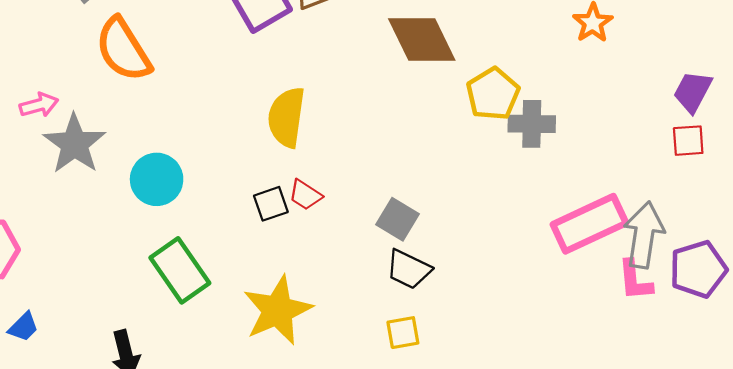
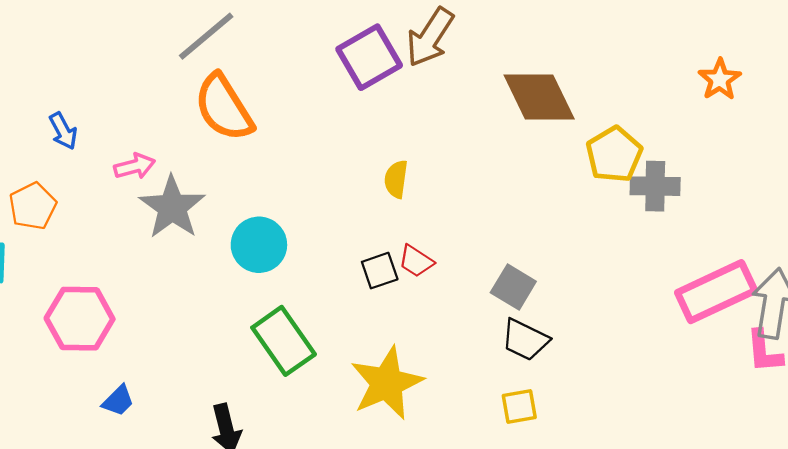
yellow semicircle: (286, 117) -> (396, 179), size x0.6

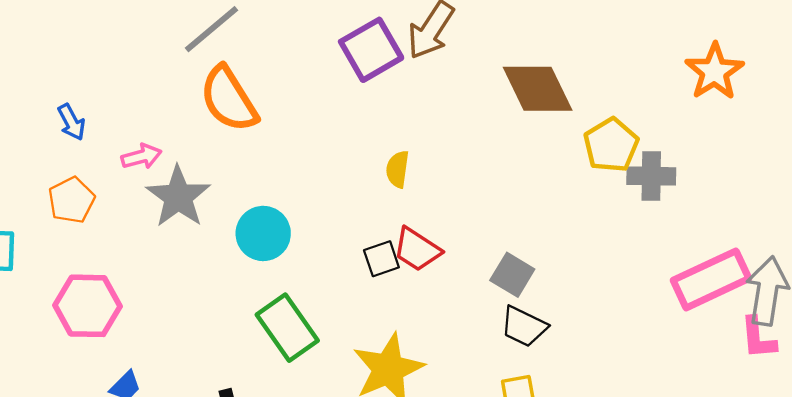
orange star: (720, 79) -> (714, 72), size x1.4
orange pentagon: (33, 206) -> (71, 200), moved
red trapezoid: (416, 261) -> (417, 250), size x1.4

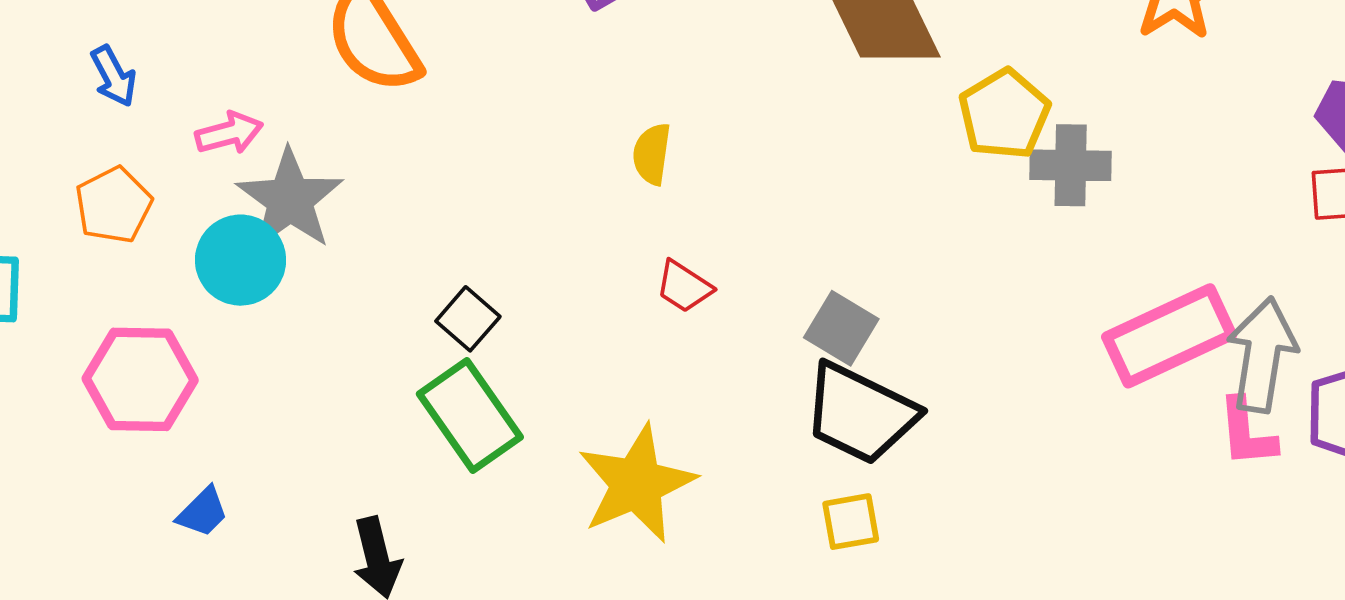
cyan circle: (263, 233) -> (241, 260), moved
red trapezoid: (417, 250) -> (684, 287), size x0.7
black square: (381, 259) -> (468, 319), moved, turned -30
black trapezoid: (524, 326) -> (860, 414), size x1.5

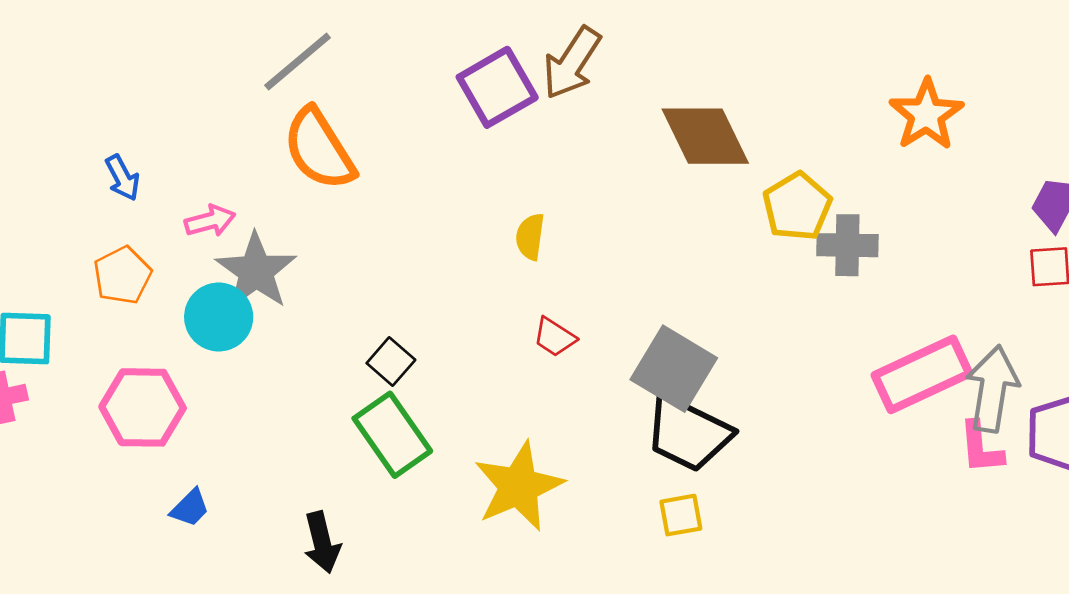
gray square: (841, 328) -> (674, 369), size x1.5

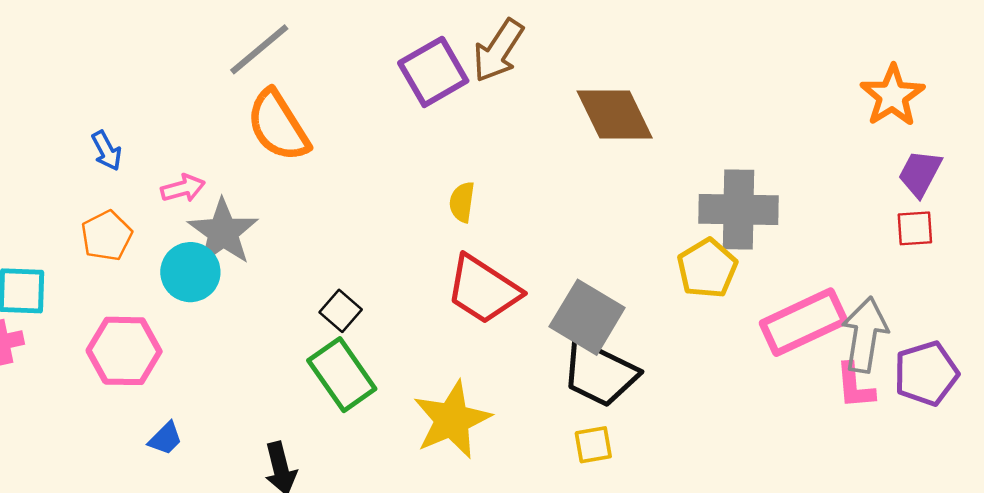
orange star: (926, 115) -> (892, 96), moved
yellow pentagon: (797, 206) -> (707, 268), moved
gray cross: (847, 245) -> (738, 210), size x1.5
red trapezoid: (555, 337) -> (483, 290), size x2.0

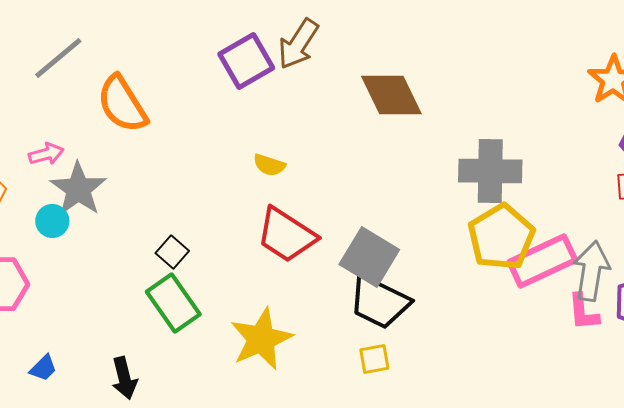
gray line: (259, 49) -> (58, 58), moved
yellow semicircle: (462, 202) -> (269, 165), turned -80
yellow pentagon: (707, 268) -> (501, 237), moved, size x1.4
cyan circle: (190, 272) -> (52, 221), size x0.7
blue trapezoid: (165, 439) -> (43, 368), moved

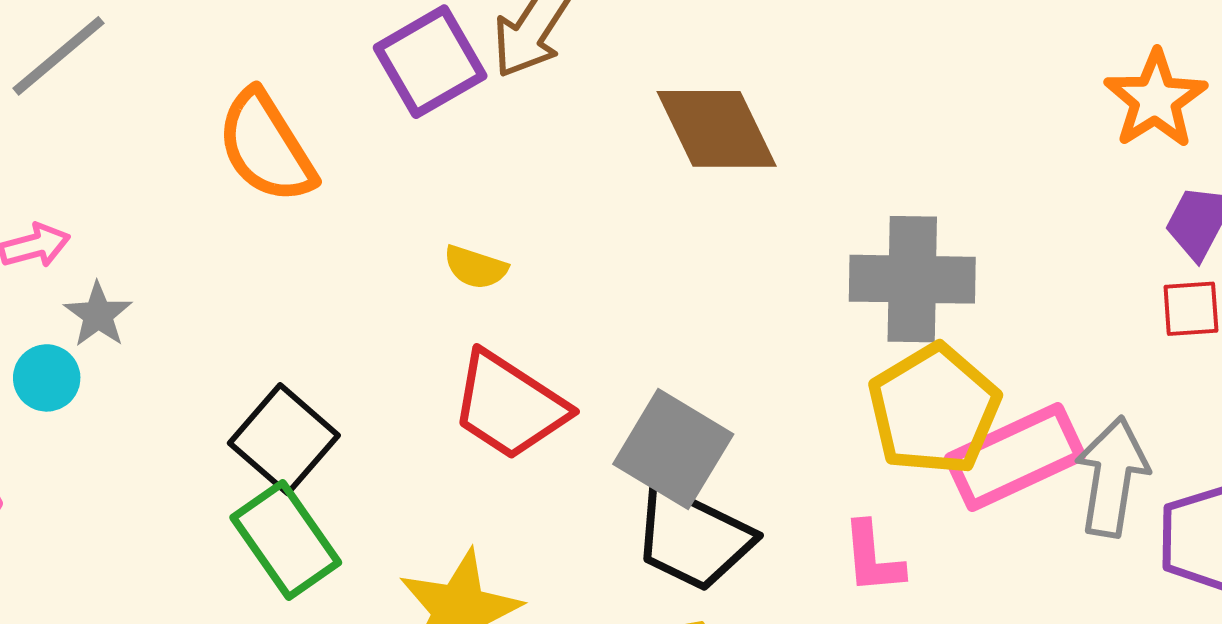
orange semicircle: (122, 104) -> (266, 147), moved
gray star: (78, 189) -> (98, 315), size x0.6
black square: (172, 252) -> (284, 439), size x1.6
pink L-shape: (583, 312) -> (873, 558), moved

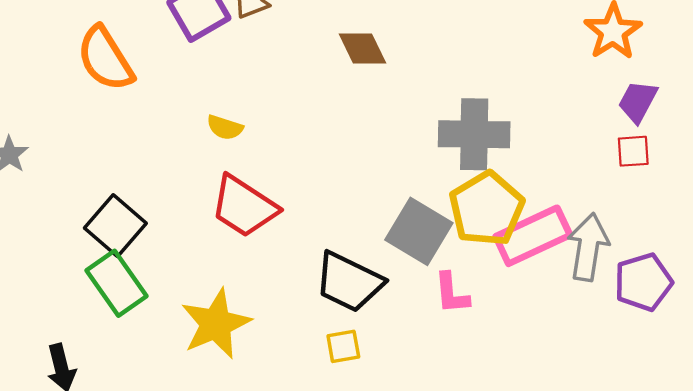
brown diamond: (717, 129) -> (362, 49), size x0.7
gray square: (673, 449) -> (419, 231), moved

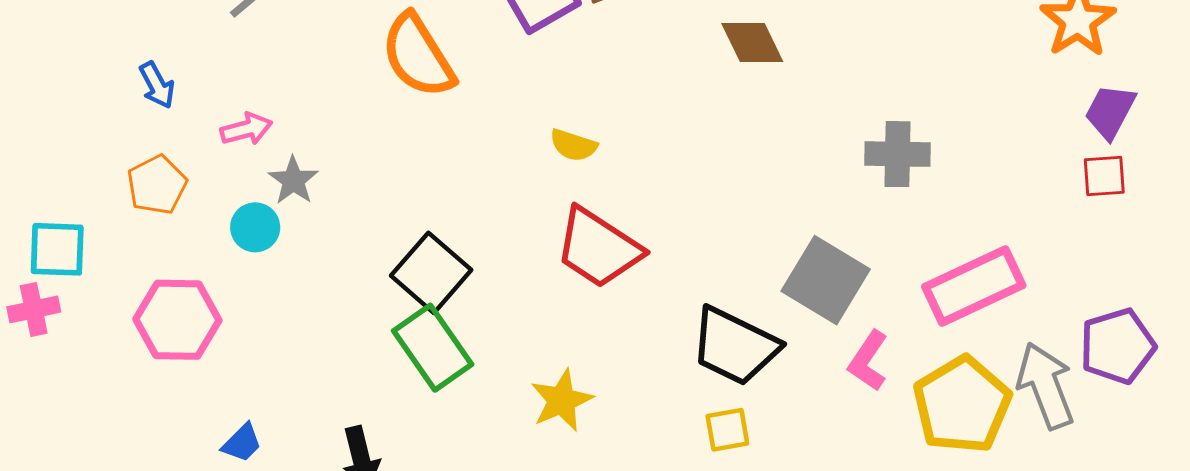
gray cross: (474, 134) -> (897, 154), size x0.7
yellow pentagon: (487, 209) -> (962, 405), moved
gray arrow: (588, 247) -> (1046, 386), moved, turned -30
pink L-shape: (452, 293) -> (868, 361), turned 39
yellow star: (216, 324) -> (562, 400), size x0.7

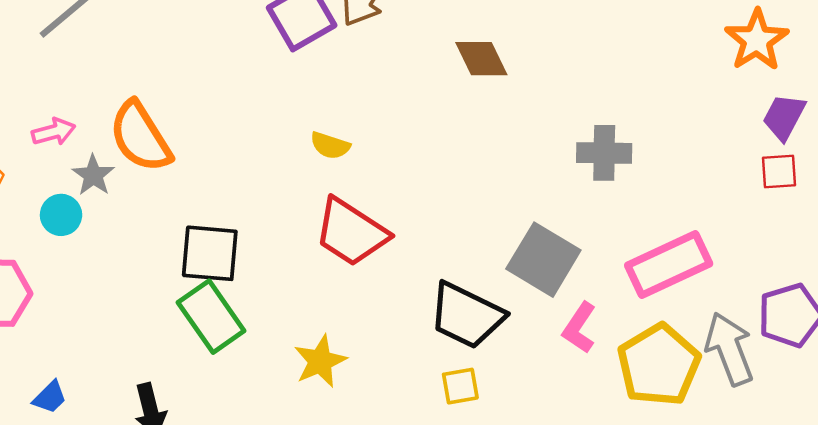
orange semicircle: (418, 56) -> (140, 137), moved
black square: (431, 273) -> (210, 253), turned -36

